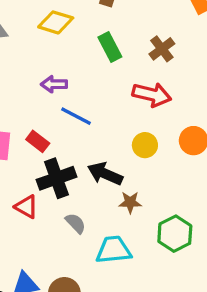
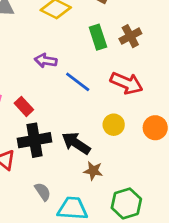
brown cross: (162, 49) -> (130, 36), moved
blue line: (76, 116) -> (78, 82), moved
gray semicircle: (76, 223) -> (43, 192), moved

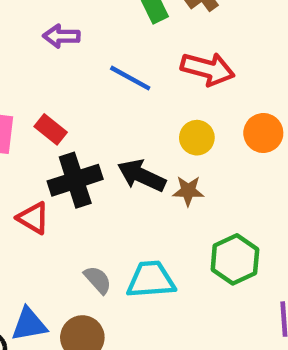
purple arrow: (46, 61) -> (61, 36), moved
brown star: (93, 171) -> (188, 191), moved
gray semicircle: (43, 192) -> (98, 280), moved

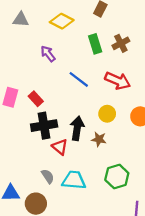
purple arrow: (61, 36) -> (48, 54), turned 42
black arrow: (142, 176) -> (77, 128), turned 65
red triangle: (33, 218) -> (60, 147), moved

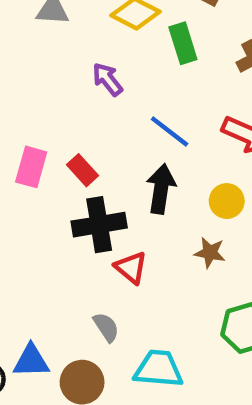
green rectangle: (95, 44) -> (183, 43), moved
black arrow: (77, 128) -> (161, 189), moved
cyan trapezoid: (74, 180) -> (158, 369), moved

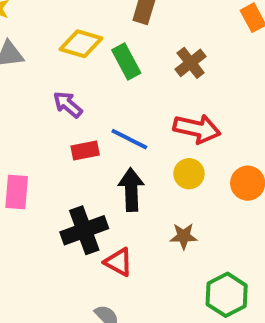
red rectangle: (83, 170) -> (85, 151), moved, turned -48
yellow circle: (227, 201) -> (189, 174), moved

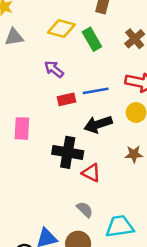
blue line: (129, 139) -> (96, 91), turned -35
black arrow: (131, 190) -> (98, 124), turned -104
black cross: (84, 230) -> (68, 152), turned 32

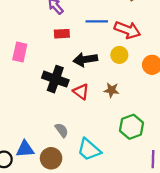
blue line: (96, 91) -> (97, 21), moved
red triangle: (91, 173) -> (81, 92), moved
cyan trapezoid: (120, 226) -> (89, 150), turned -140

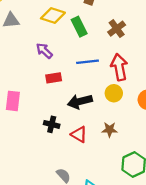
red arrow: (127, 30) -> (119, 67), turned -115
black cross: (55, 79) -> (52, 124), size x0.6

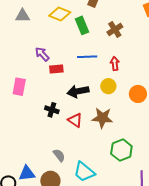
purple arrow: (44, 51) -> (42, 54), moved
red arrow: (119, 67) -> (115, 64), size x0.6
brown star: (110, 130) -> (102, 118), size x1.5

